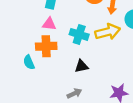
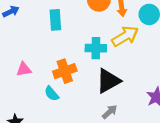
pink triangle: (49, 24) -> (24, 69), moved
black triangle: (81, 66) -> (108, 81), size x1.6

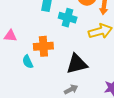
cyan cross: (96, 48) -> (68, 18), moved

